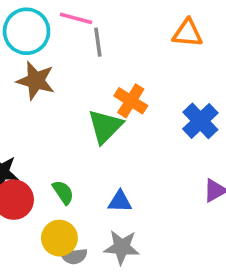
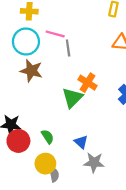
blue triangle: (120, 201) -> (81, 142), turned 40
gray star: (122, 247) -> (94, 162), moved
gray semicircle: (74, 256) -> (54, 174), turned -96

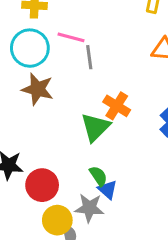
green semicircle: (48, 137) -> (98, 176), moved
red circle: (18, 141) -> (42, 185), moved
gray star: (94, 162) -> (89, 208), moved

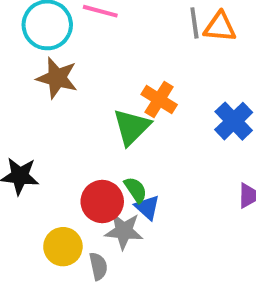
gray line: (89, 57) -> (194, 23), moved
red circle: (42, 185) -> (102, 202), moved
yellow circle: (57, 220) -> (63, 247), moved

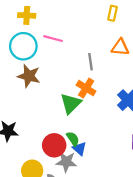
gray line: (194, 23) -> (90, 62), moved

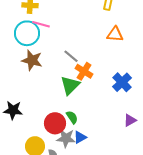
pink line: (53, 39) -> (41, 24), moved
gray line: (90, 62) -> (71, 56), moved, turned -42
blue triangle: (79, 149) -> (80, 137), moved, turned 48

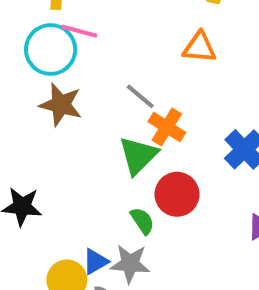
orange triangle: (115, 34) -> (199, 47), moved
red circle: (55, 123) -> (177, 194), moved
blue triangle: (80, 137) -> (95, 262), moved

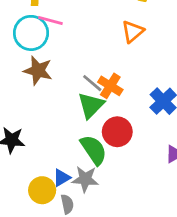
orange triangle: (199, 47) -> (133, 32), turned -45
gray line: (140, 96) -> (92, 83), moved
green semicircle: (142, 221) -> (94, 150), size x1.6

